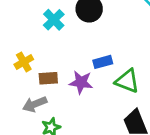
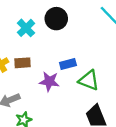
brown rectangle: (48, 78) -> (23, 63), moved

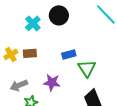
green triangle: (89, 80) -> (87, 68), turned 36
purple star: (49, 81) -> (52, 82), moved

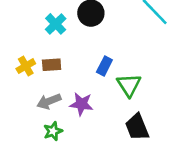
blue rectangle: (69, 54) -> (104, 66), turned -48
gray arrow: (19, 85) -> (49, 101), moved

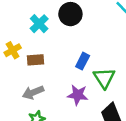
yellow cross: (26, 66) -> (13, 50), moved
purple star: (81, 104) -> (78, 95), moved

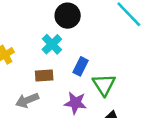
cyan cross: (39, 24) -> (52, 44), moved
brown rectangle: (35, 60) -> (44, 76), moved

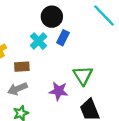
blue rectangle: (81, 66) -> (63, 38), moved
brown rectangle: (44, 76) -> (22, 67), moved

